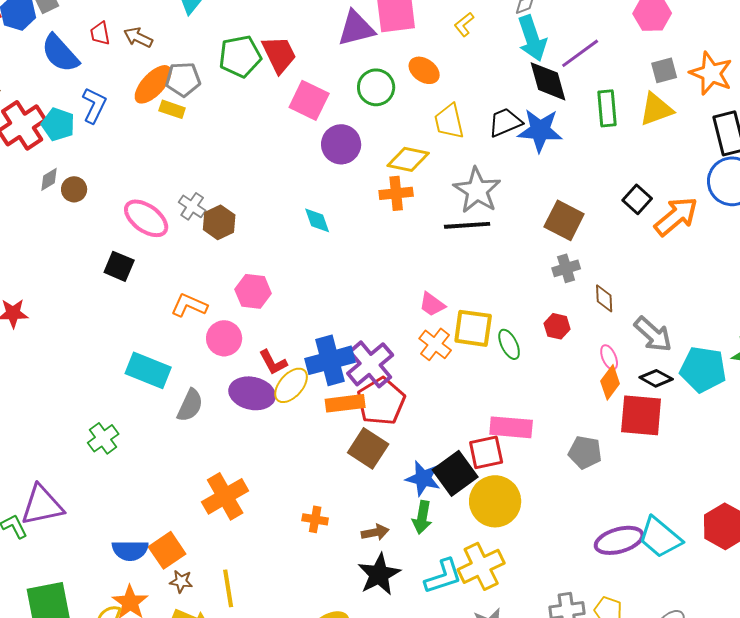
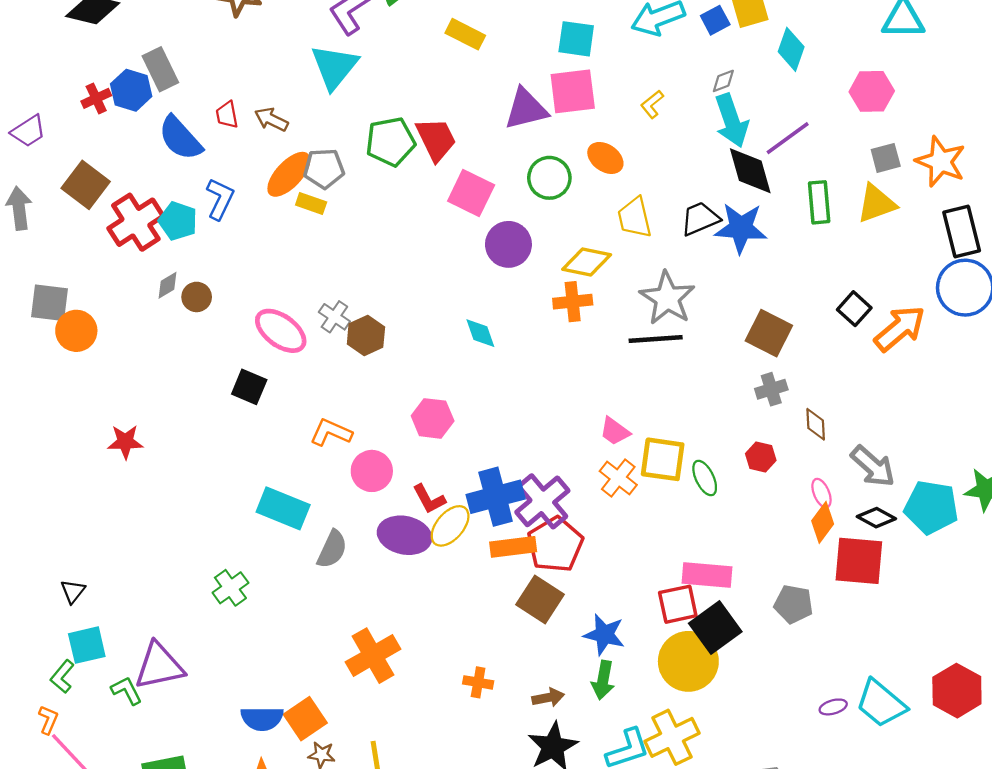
pink hexagon: (253, 291) -> (433, 418), moved
black square: (455, 473) -> (715, 628), moved
purple ellipse: (619, 540) -> (833, 707), size x0.5

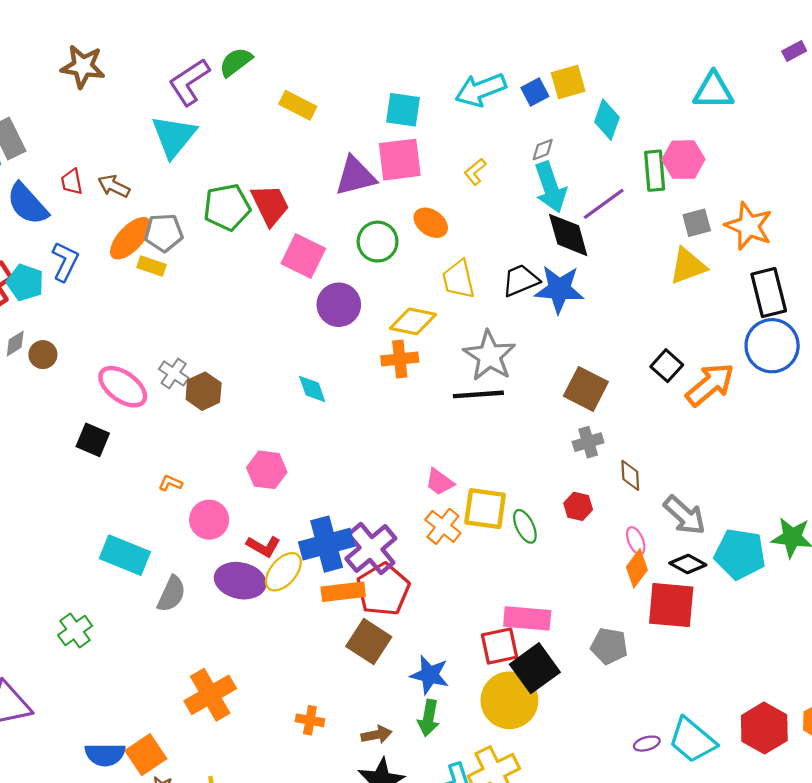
green rectangle: (819, 202) -> (655, 171), moved
orange L-shape: (331, 432) -> (170, 483), size x0.6
red L-shape: (429, 499) -> (263, 546), turned -32

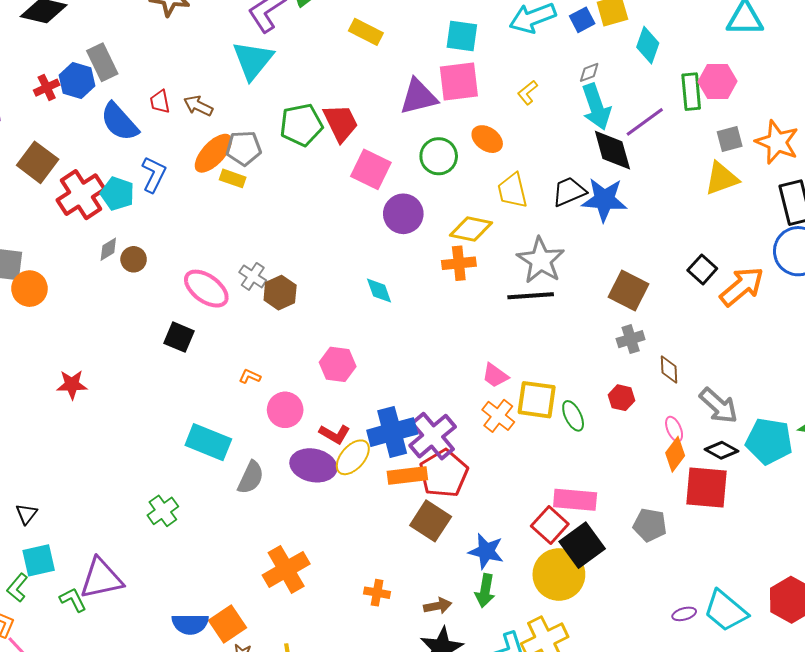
red square: (499, 646) -> (550, 525), turned -36

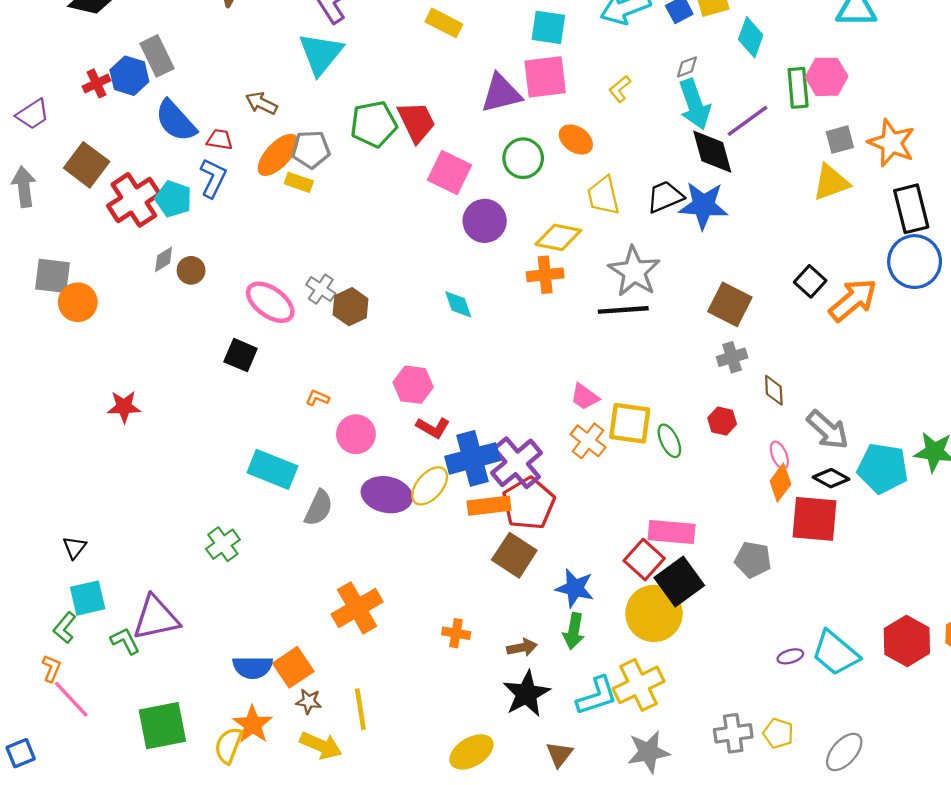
red trapezoid: (160, 102) -> (220, 140), moved, turned 110
red L-shape: (335, 434) -> (433, 428), moved

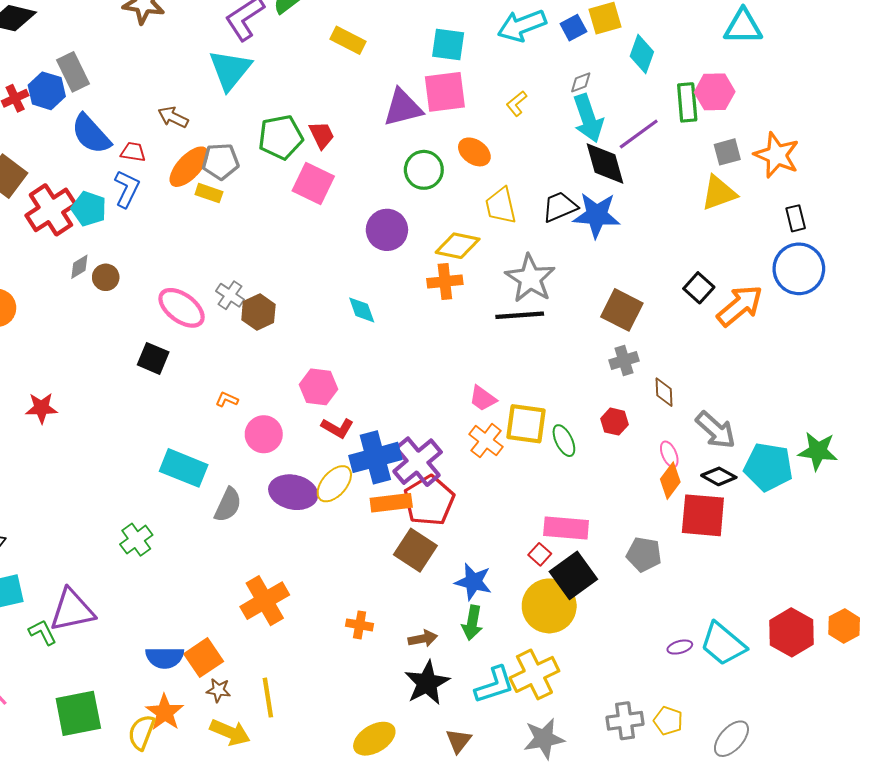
red trapezoid: (416, 122) -> (322, 135), size x0.7
pink square: (449, 173) -> (313, 184), moved
black rectangle: (911, 209) -> (796, 218), size x0.6
red square: (644, 560) -> (540, 554), size x0.6

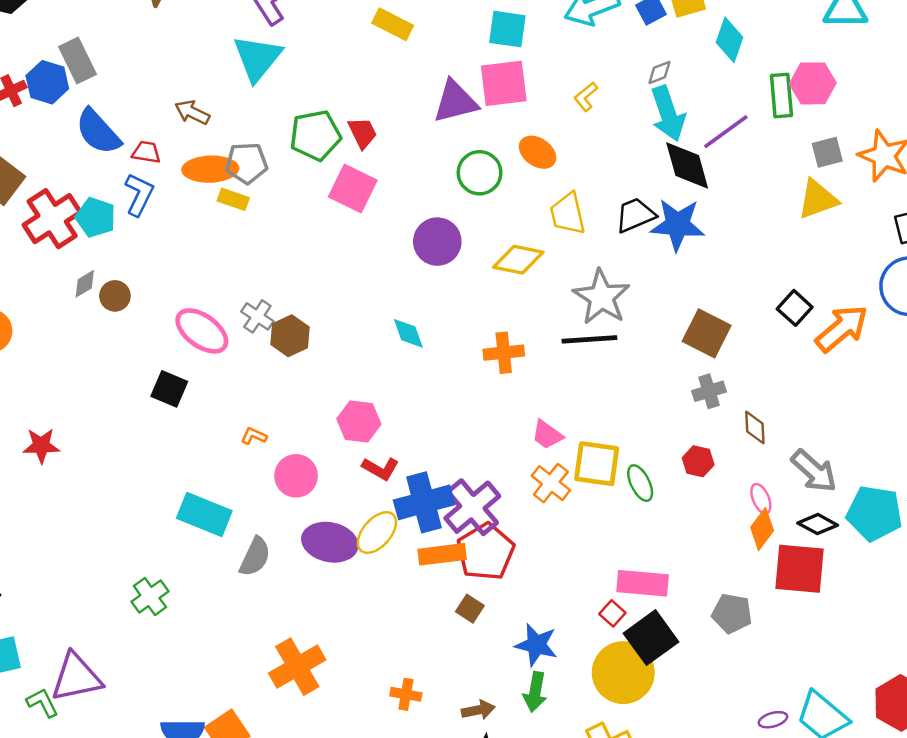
orange ellipse: (189, 167) -> (210, 169), turned 45
orange cross: (445, 281) -> (504, 353), moved
brown square: (415, 550) -> (470, 609), size x0.6

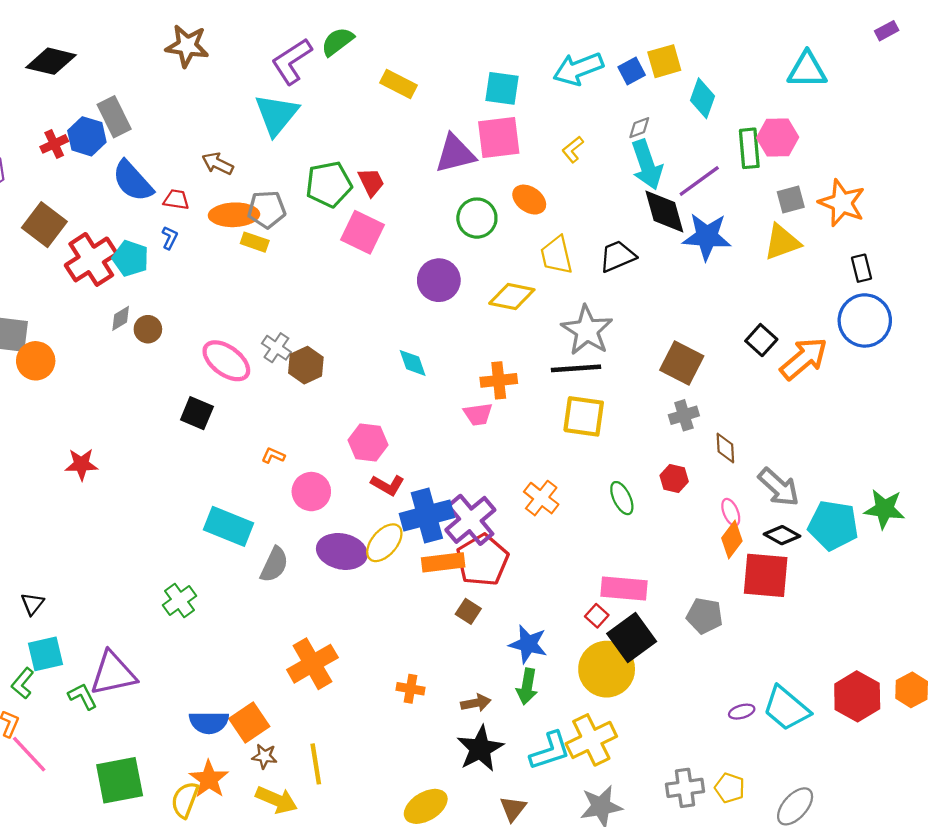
blue L-shape: (139, 194) -> (170, 238), size x0.6
blue star: (678, 225) -> (707, 237), moved
pink trapezoid: (547, 435) -> (478, 414), moved, turned -44
yellow square: (597, 464) -> (584, 416), moved

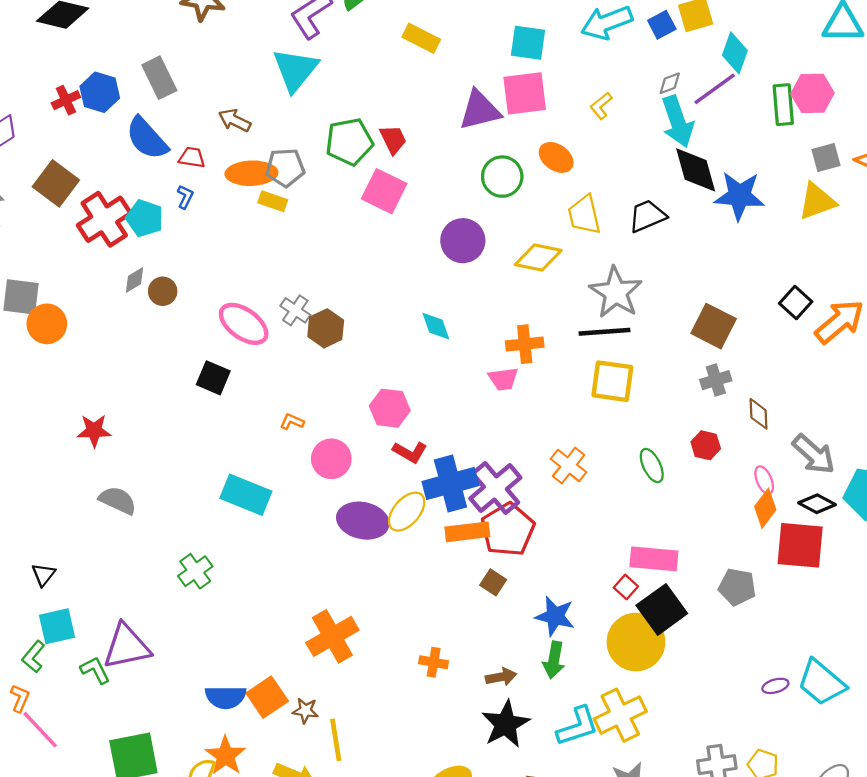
gray rectangle: (114, 117) -> (159, 78), moved
purple line: (699, 181) -> (715, 89), moved
gray semicircle: (274, 565) -> (118, 500), moved, turned -90
brown star: (264, 756) -> (305, 711), moved

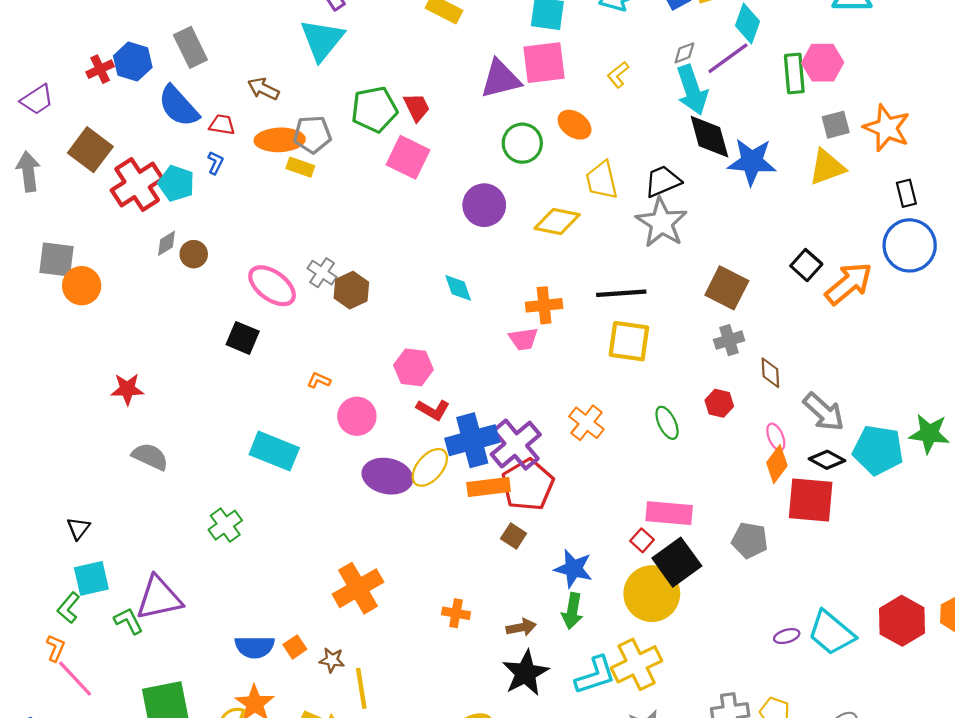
gray star: (616, 292) -> (662, 223), moved
orange square: (267, 697) -> (295, 647), size x0.6

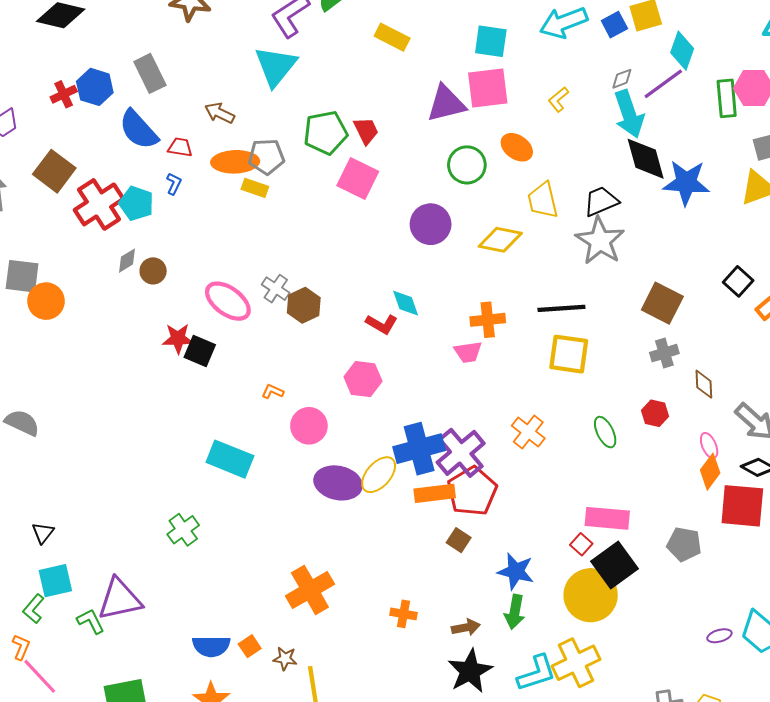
red star: (127, 389) -> (178, 338), moved
red L-shape: (433, 410) -> (382, 324), moved
gray semicircle: (150, 457) -> (22, 423), moved

